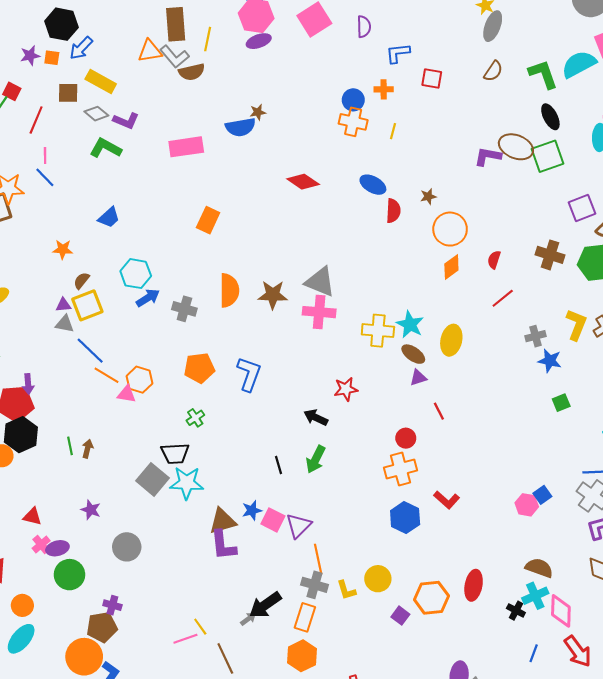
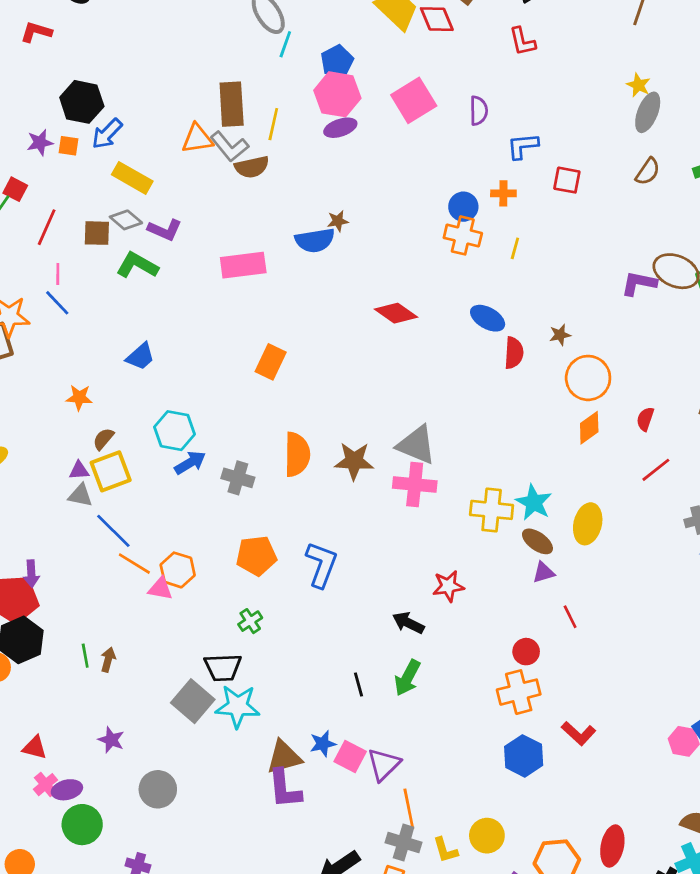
brown square: (68, 93) -> (97, 233), moved

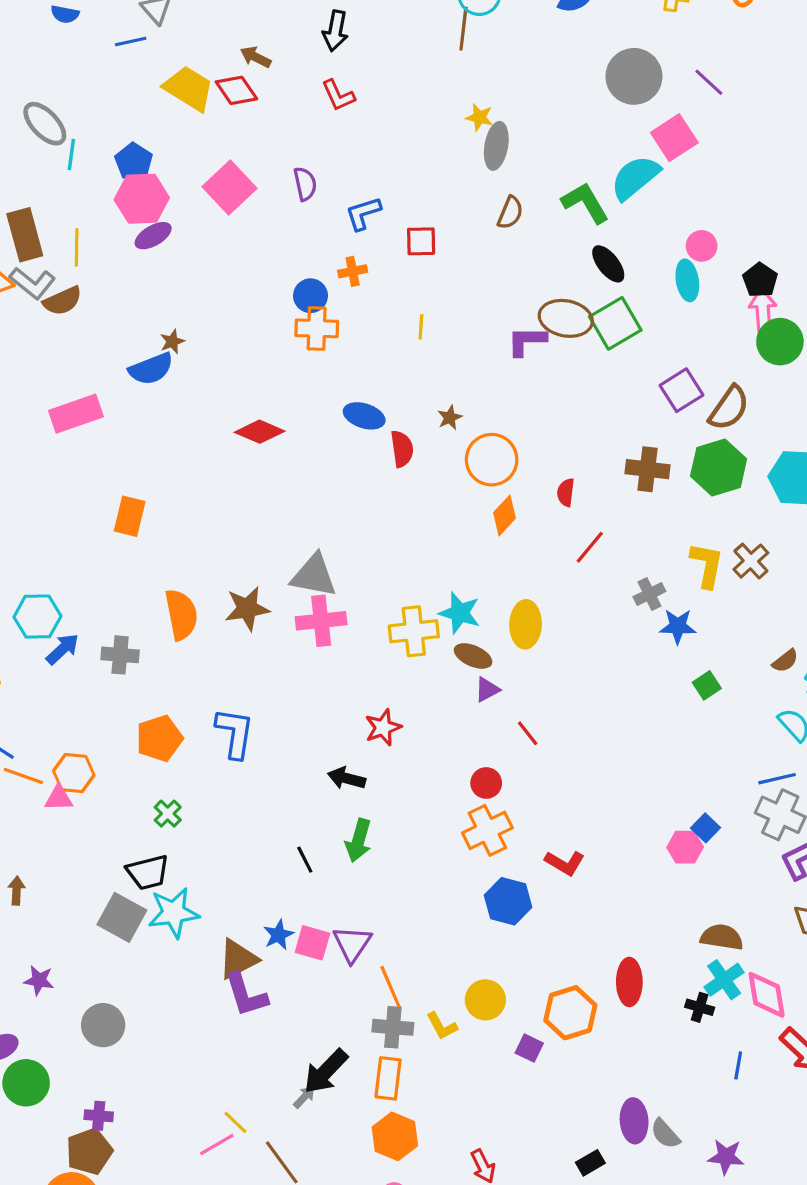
yellow line: (515, 248) -> (421, 327), moved

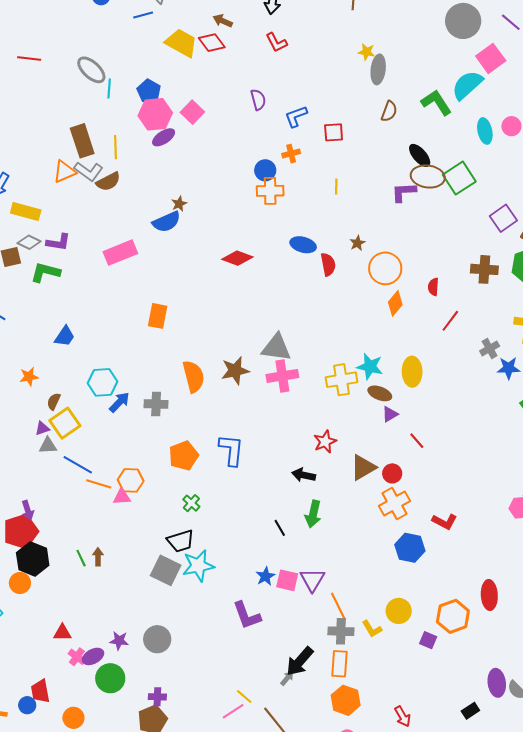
pink square: (229, 188) -> (192, 112), moved, size x0.7
black ellipse: (608, 264) -> (420, 155), moved
cyan ellipse: (687, 280) -> (485, 131), moved
brown triangle: (238, 959) -> (363, 468), moved
purple star: (39, 980) -> (119, 641), moved

